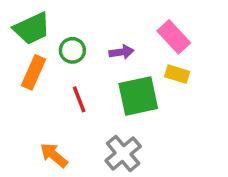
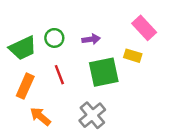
green trapezoid: (32, 28) -> (23, 48), moved
pink rectangle: (174, 37) -> (144, 28), moved
orange rectangle: (34, 72) -> (25, 86), moved

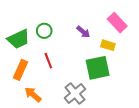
purple arrow: (91, 39) -> (83, 32), moved, turned 48
green square: (104, 72) -> (98, 68), moved

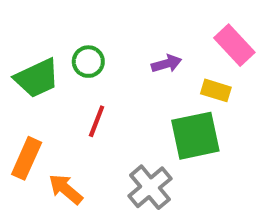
purple arrow: (83, 32) -> (167, 64), turned -56
red line: (48, 61) -> (97, 121), turned 42
orange rectangle: (21, 70) -> (27, 158), moved

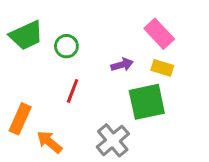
pink rectangle: (234, 45) -> (159, 34), moved
purple arrow: (167, 64) -> (122, 65), moved
green trapezoid: (37, 78) -> (26, 35), moved

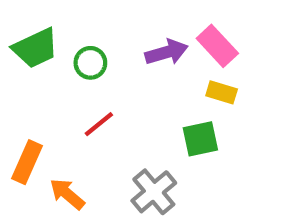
purple arrow: (122, 65) -> (167, 52), moved, size x1.4
red line: (73, 91) -> (99, 124), turned 30
green square: (147, 102) -> (200, 139), size x0.7

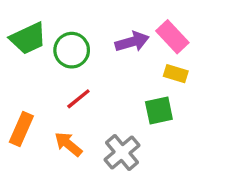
green circle: (90, 63) -> (72, 50), size x1.4
orange arrow: (67, 194) -> (68, 144), moved

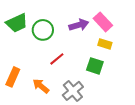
red line: (78, 99) -> (57, 59), moved
green square: (159, 111) -> (95, 66), turned 30

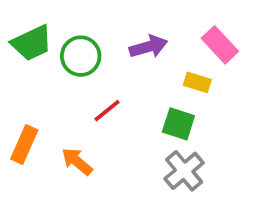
pink rectangle: (103, 22) -> (220, 45), moved
gray cross: (73, 91) -> (184, 171), moved

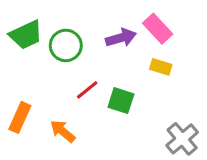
pink rectangle: (220, 45) -> (158, 29), moved
green square: (178, 124) -> (121, 101), moved
gray cross: (184, 171) -> (182, 139), moved

